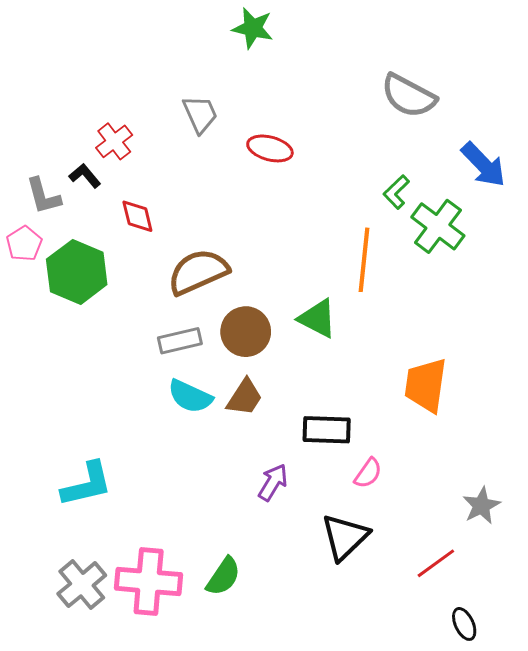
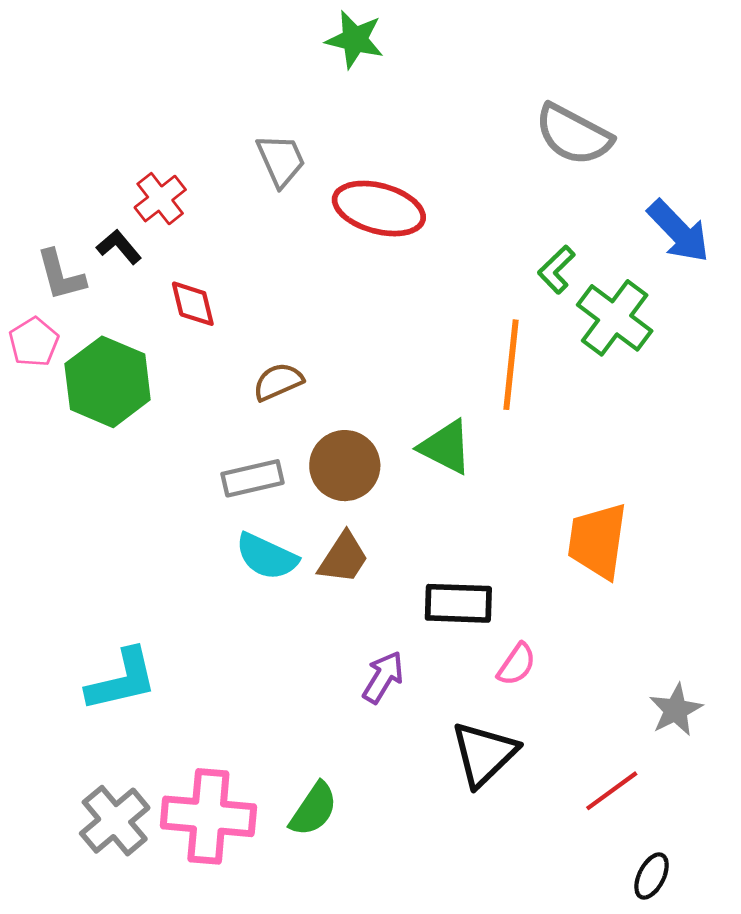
red ellipse: (270, 148) -> (379, 209), size x1.4
brown semicircle: (198, 272) -> (278, 382), size x0.6
black ellipse: (464, 624) -> (652, 876), turned 52

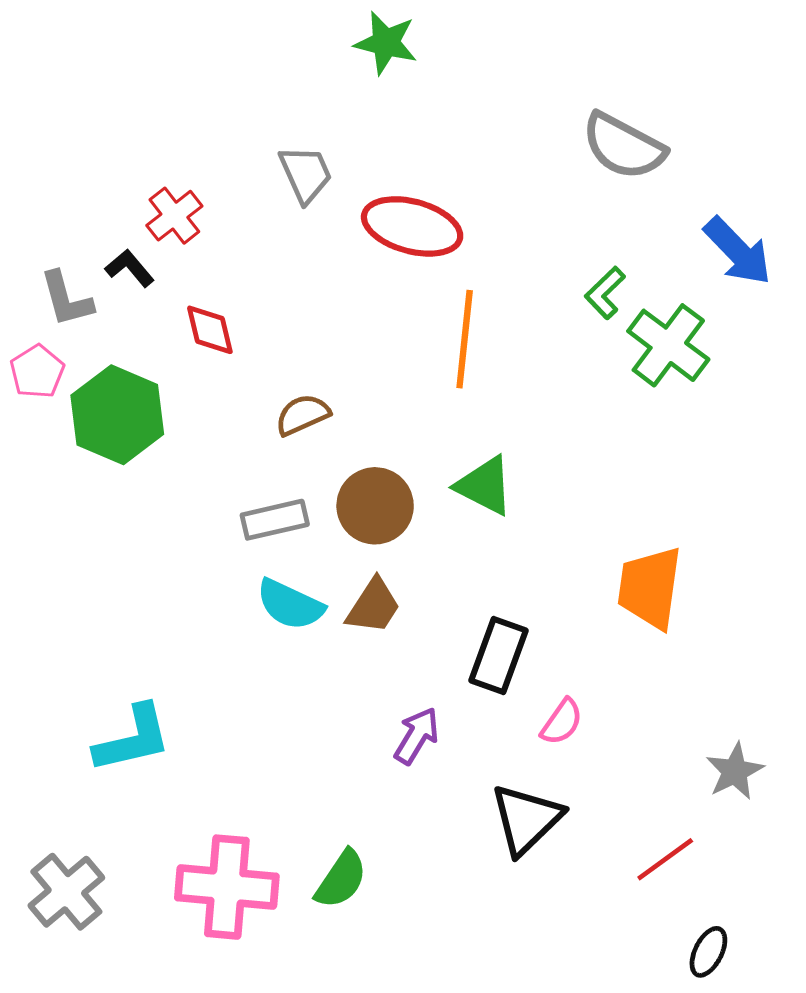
orange line: (511, 365) -> (465, 339), moved
black rectangle: (458, 603) -> (499, 656), turned -72
gray cross: (115, 821) -> (66, 892), moved

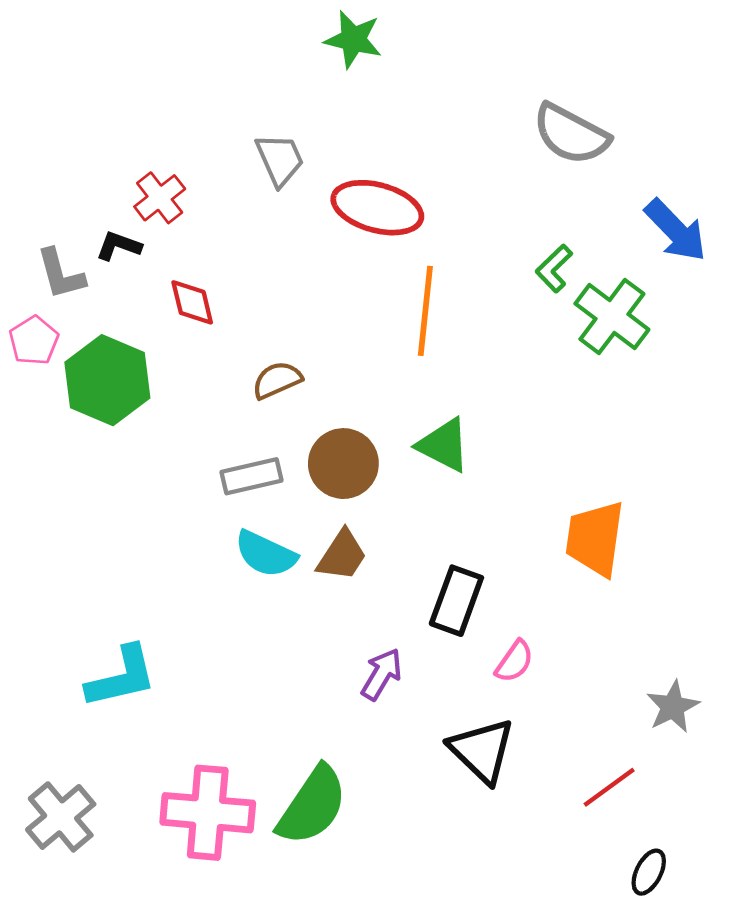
black L-shape: (130, 268) -> (119, 246), turned -30
black triangle: (526, 819) -> (482, 750), turned -32
green semicircle: (341, 879) -> (312, 806), size x1.5

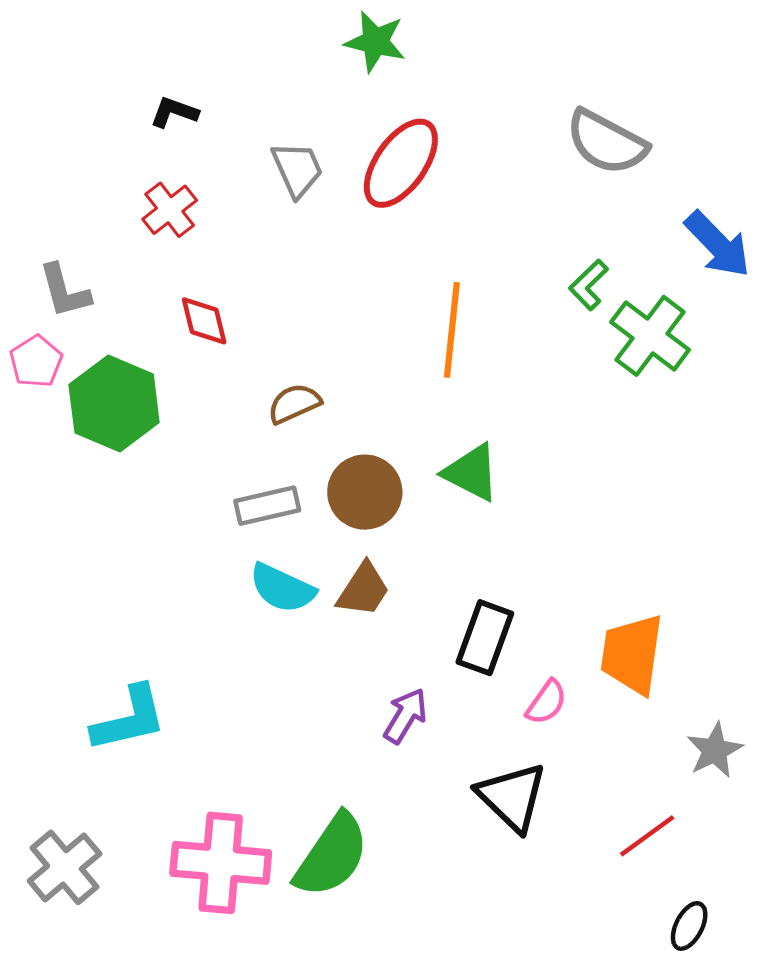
red ellipse: (377, 208) -> (401, 163), moved, turned -70
black L-shape: (119, 246) -> (174, 112), moved
orange trapezoid: (595, 538) -> (632, 654), moved

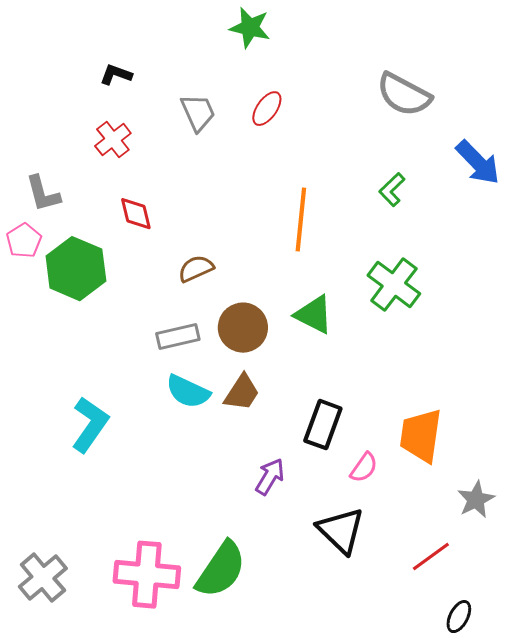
red ellipse: (401, 163) -> (267, 109), size x0.6
green cross: (650, 336) -> (394, 285), moved
cyan L-shape: (129, 719) -> (90, 425), moved, turned -42

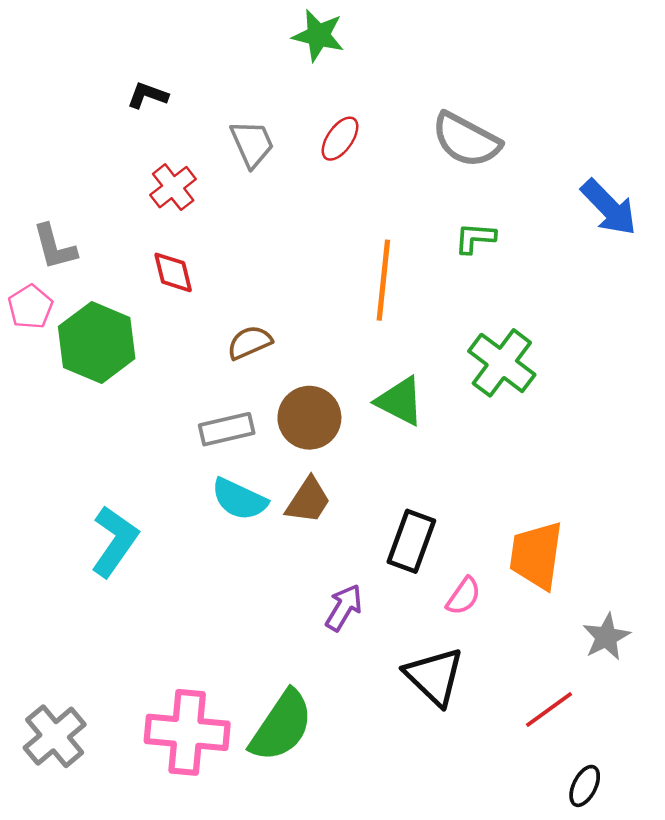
gray semicircle: (404, 95) -> (466, 140), moved
red cross: (113, 140) -> (173, 187), moved
green L-shape: (392, 190) -> (475, 238), moved, turned 48

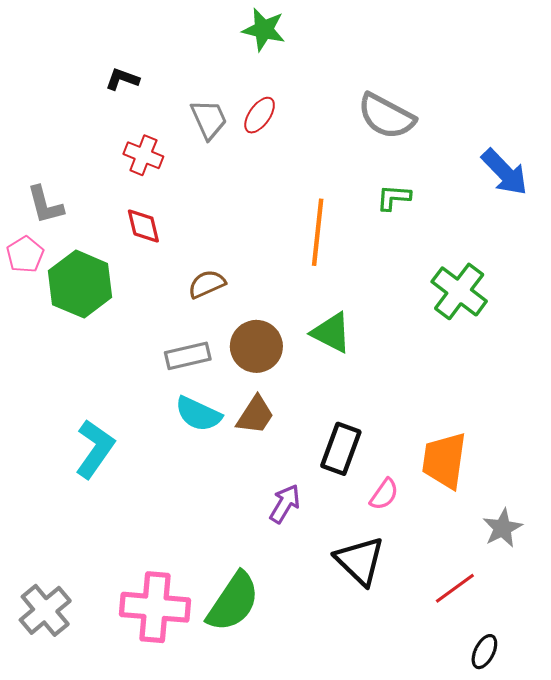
red ellipse: (340, 139) -> (260, 115), moved
red cross: (173, 187) -> (143, 155), turned -30
green cross: (502, 363) -> (459, 291), moved

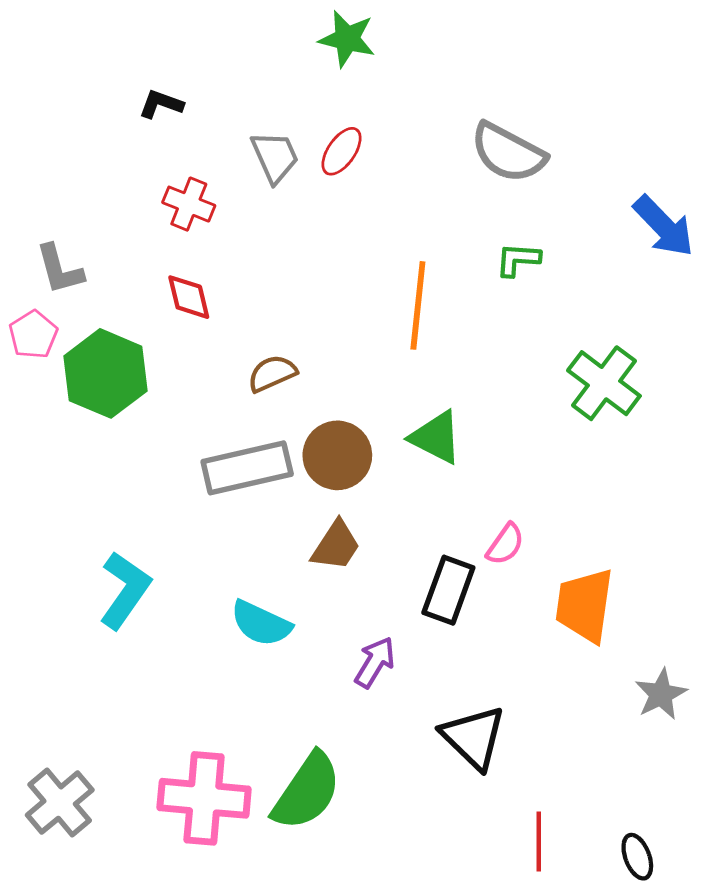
gray rectangle: (188, 356) -> (247, 468), size x1.5
cyan semicircle: (198, 414) -> (261, 623), moved
pink semicircle: (384, 494) -> (505, 544), moved
red line: (455, 588) -> (539, 841), moved, turned -54
black ellipse: (484, 652) -> (637, 857), turned -48

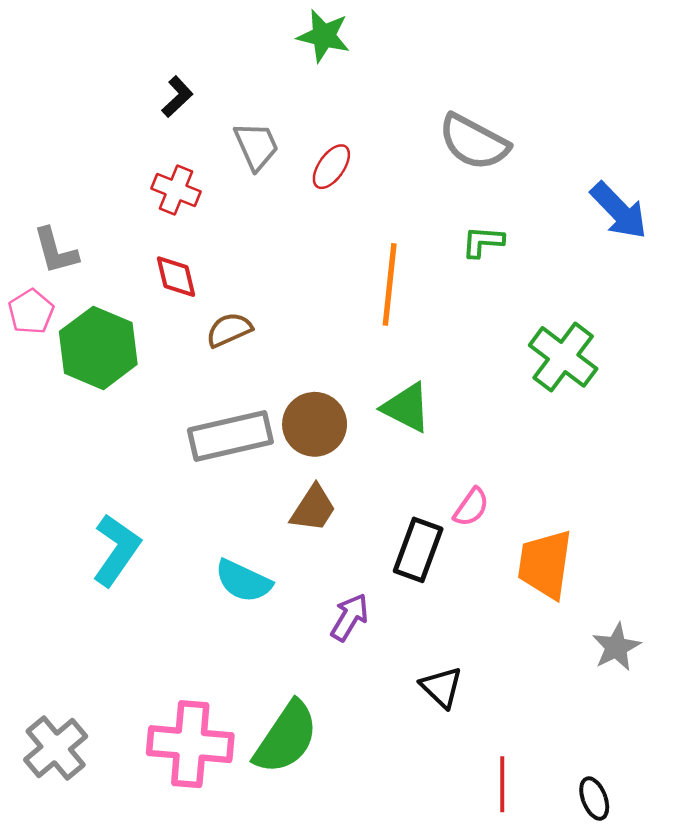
black L-shape: (161, 104) -> (177, 97), moved, turned 117
red ellipse: (342, 151) -> (331, 167), moved
brown semicircle: (272, 373) -> (229, 330), moved
black triangle: (473, 737) -> (441, 687), size x0.7

